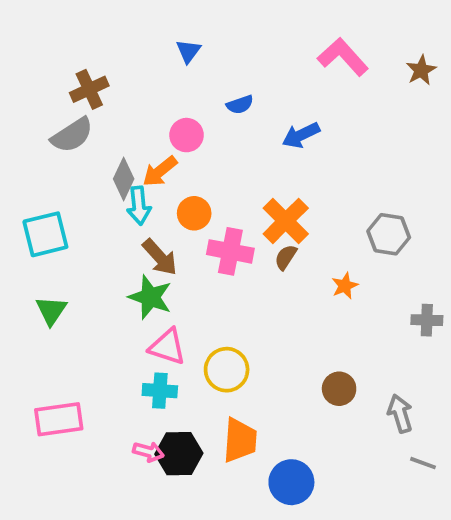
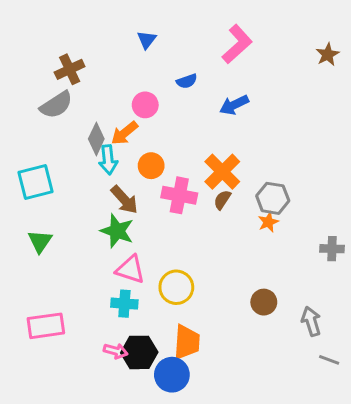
pink L-shape: (343, 57) -> (237, 44), moved, turned 90
gray hexagon: (389, 234) -> (273, 198), moved
blue circle: (291, 482) -> (172, 375), moved

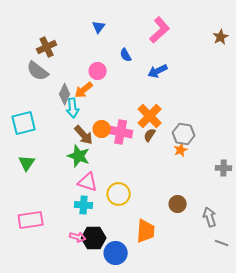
blue semicircle: (187, 81) -> (126, 55), turned 80
gray semicircle: (56, 105) -> (38, 71), turned 70
orange circle: (151, 166) -> (102, 129), moved
orange trapezoid: (187, 342) -> (146, 231), moved

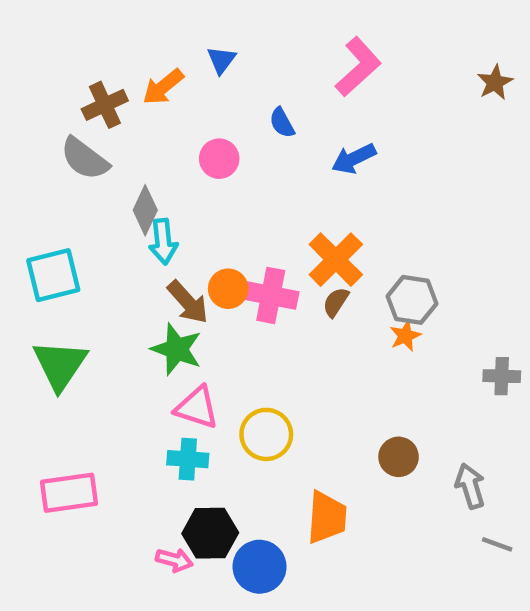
orange arrow: (84, 90) -> (163, 87), moved
green triangle: (27, 163) -> (60, 365), size x1.5
pink arrow: (78, 237) -> (174, 560), moved

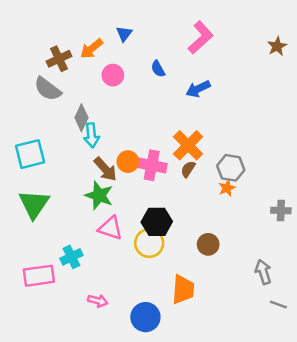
pink circle: (219, 159) -> (113, 75), moved
brown circle: (399, 457) -> (208, 244), moved
cyan cross: (188, 459) -> (71, 257), moved, turned -30
black hexagon: (210, 533) -> (157, 222), moved
pink arrow: (174, 560) -> (98, 301), moved

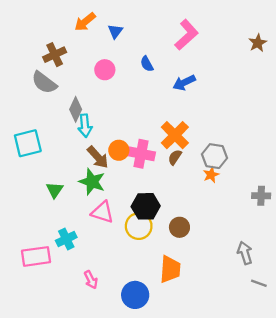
orange arrow: (92, 49) -> (85, 22), moved
green triangle: (34, 204) -> (55, 190), moved, size x0.6
brown circle: (208, 244) -> (179, 227), moved
pink arrow: (98, 301) -> (91, 280), turned 48

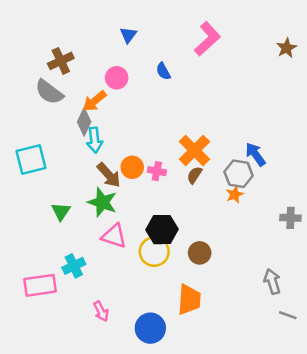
orange arrow: (85, 22) -> (95, 101), moved
blue arrow: (184, 83) -> (255, 154), moved, turned 80
pink cross: (141, 154) -> (157, 171), size x0.6

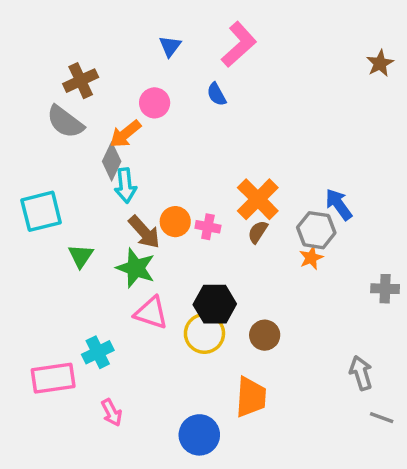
pink L-shape: (207, 39) -> (239, 44), moved
green triangle: (61, 211) -> (81, 256), moved
pink arrow: (101, 311) -> (112, 413), moved

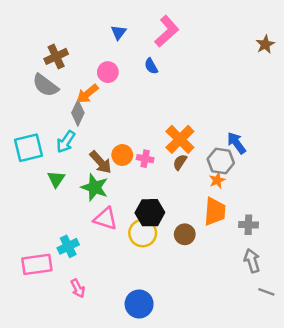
cyan arrow: (125, 185) -> (66, 142), moved, turned 40
gray cross: (385, 289) -> (248, 225), moved
orange trapezoid: (251, 397) -> (215, 211), moved

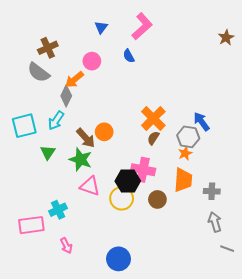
pink cross: (145, 159) -> (143, 170), moved, size x1.6

